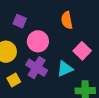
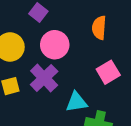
cyan triangle: (65, 69) -> (76, 102), moved

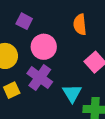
cyan triangle: (76, 102) -> (72, 93), turned -42

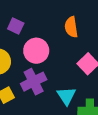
purple cross: (40, 78) -> (34, 82), turned 30

